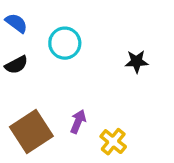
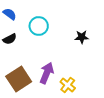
purple arrow: (78, 122) -> (47, 73), size x1.5

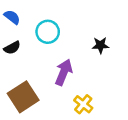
purple arrow: (47, 73) -> (64, 72), moved

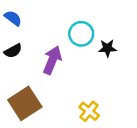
cyan circle: (48, 32) -> (81, 34), moved
purple arrow: (64, 72) -> (52, 60), moved

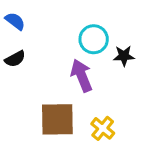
purple arrow: (52, 60) -> (82, 76), moved, turned -44
brown square: (25, 103) -> (57, 119), moved, turned 32

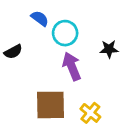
blue semicircle: (15, 21) -> (40, 18), moved
cyan circle: (94, 39) -> (65, 33), moved

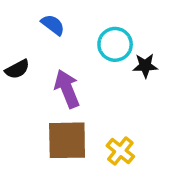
cyan circle: (65, 33) -> (115, 44), moved
purple arrow: (72, 66) -> (67, 89), moved

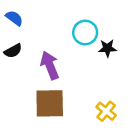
blue semicircle: (53, 25) -> (14, 18), moved
yellow cross: (120, 151) -> (106, 111), moved

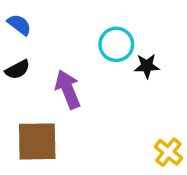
brown square: (50, 103) -> (37, 141), moved
yellow cross: (106, 111) -> (168, 152), moved

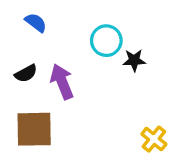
blue semicircle: (19, 25) -> (36, 23), moved
black semicircle: (17, 70) -> (26, 73), moved

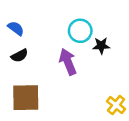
blue semicircle: (36, 23) -> (16, 28), moved
purple arrow: (62, 82) -> (68, 62), moved

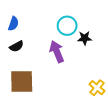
blue semicircle: (16, 28) -> (13, 24), turned 72

